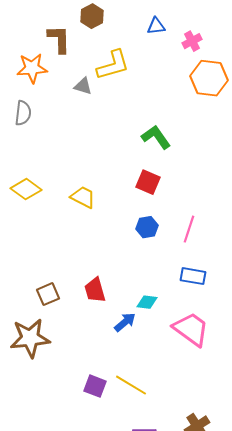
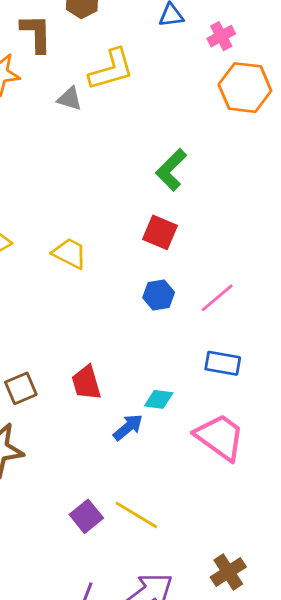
green L-shape: (156, 137) -> (171, 170), turned -100
pink line: (189, 229) -> (217, 298), turned 32
purple square: (95, 386) -> (86, 516), turned 30

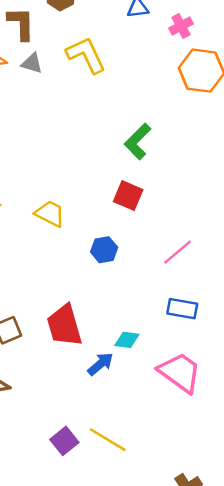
yellow L-shape: (111, 70) -> (86, 55), turned -99
gray triangle: (70, 99) -> (32, 63), moved
blue hexagon: (159, 295) -> (104, 250), moved
red trapezoid: (86, 383) -> (64, 325), size x1.4

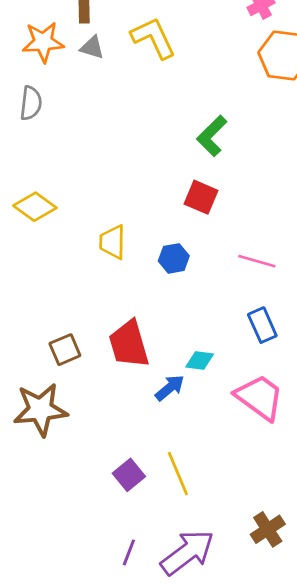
yellow trapezoid: (50, 214) -> (113, 242), moved, turned -116
pink line: (177, 252) -> (257, 261), turned 56
blue rectangle: (182, 309) -> (262, 325), turned 56
yellow line: (108, 440) -> (178, 474), turned 36

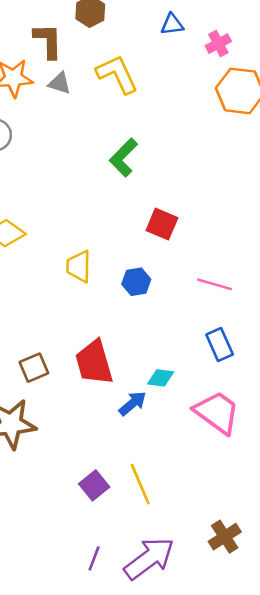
green L-shape: (212, 136) -> (124, 158), moved

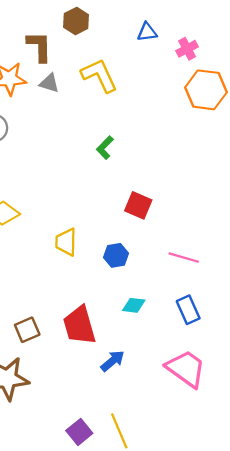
green L-shape: (124, 158) -> (105, 148), size x0.7
cyan diamond: (161, 378) -> (134, 305), moved

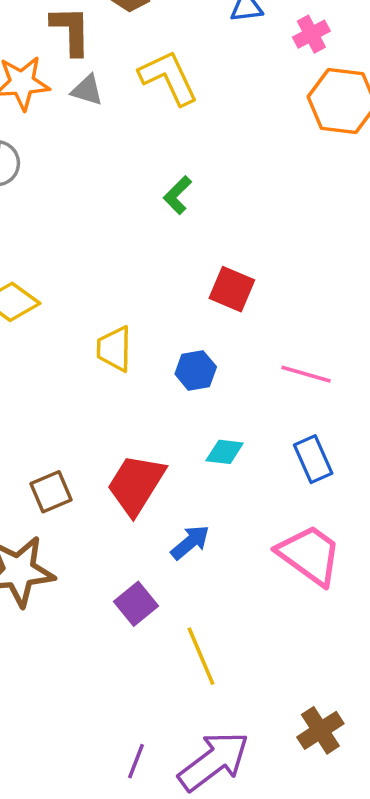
red trapezoid: (79, 325) -> (136, 484), turned 48
purple square: (79, 432) -> (136, 604), moved

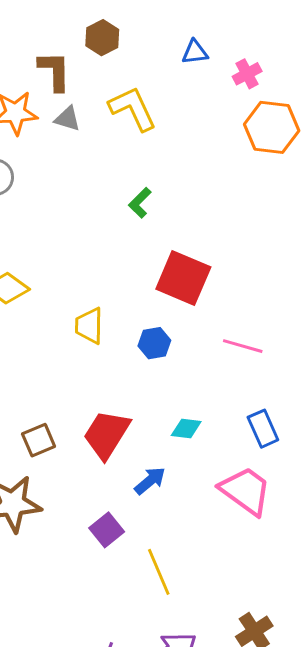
red square: (232, 289) -> (183, 278), size x1.5
cyan diamond: (225, 452) -> (186, 429), moved
blue rectangle: (313, 459) -> (263, 429), moved

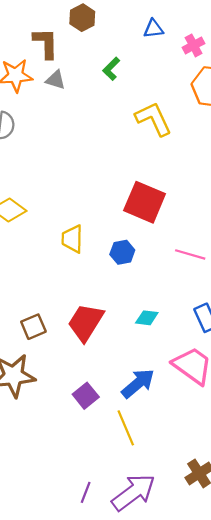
yellow L-shape: (133, 109) -> (153, 119), moved
green L-shape: (140, 203) -> (111, 69), moved
blue arrow: (150, 481) -> (138, 383), moved, size x1.4

